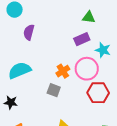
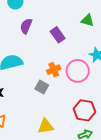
purple rectangle: (82, 39) -> (58, 35), moved, turned 70
red hexagon: (98, 93) -> (85, 110), moved

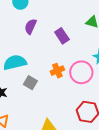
gray square: (42, 87) -> (30, 83), moved

